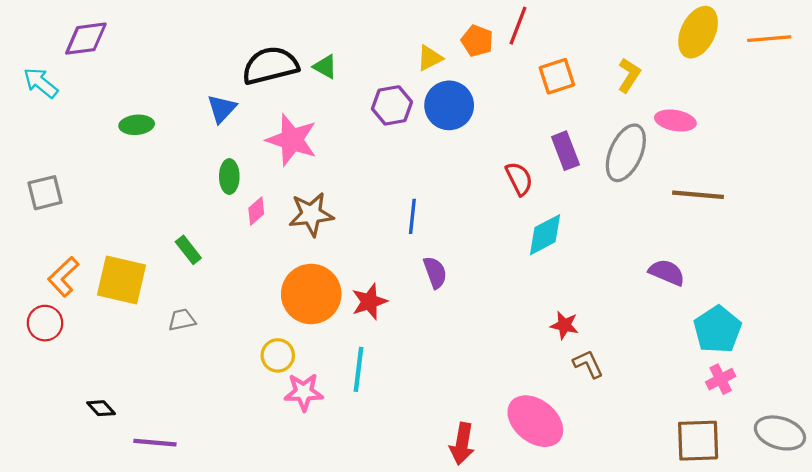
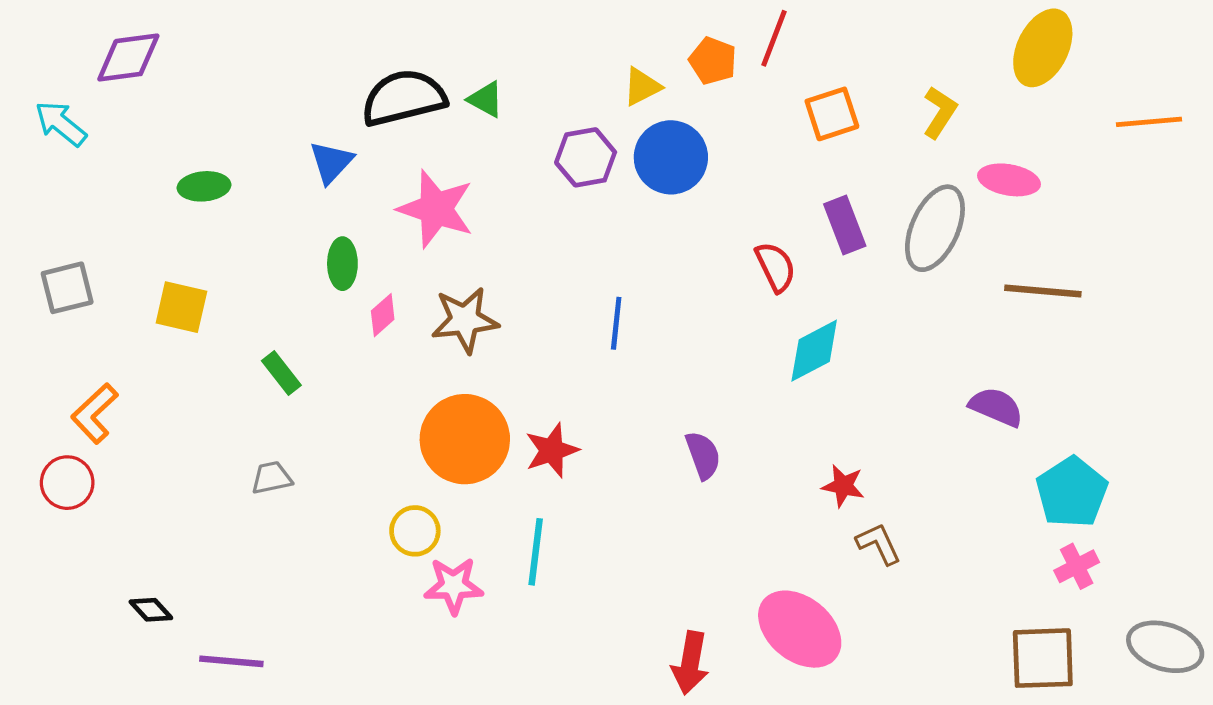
orange line: (769, 39) -> (1149, 122), moved
purple semicircle: (435, 272) -> (703, 455), moved
yellow square: (122, 280) -> (181, 307), moved, size x0.7

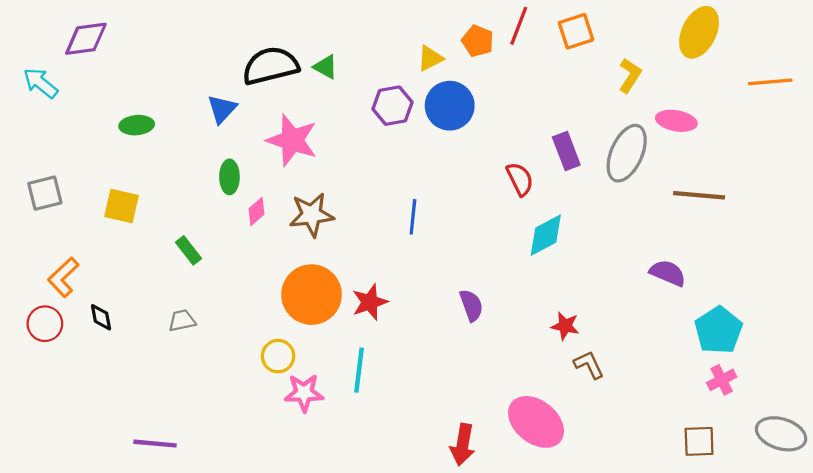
orange square: (832, 114) -> (576, 31), moved
black diamond: (151, 610) -> (101, 317), moved, turned 32
brown square: (1043, 658) -> (699, 441), size x0.7

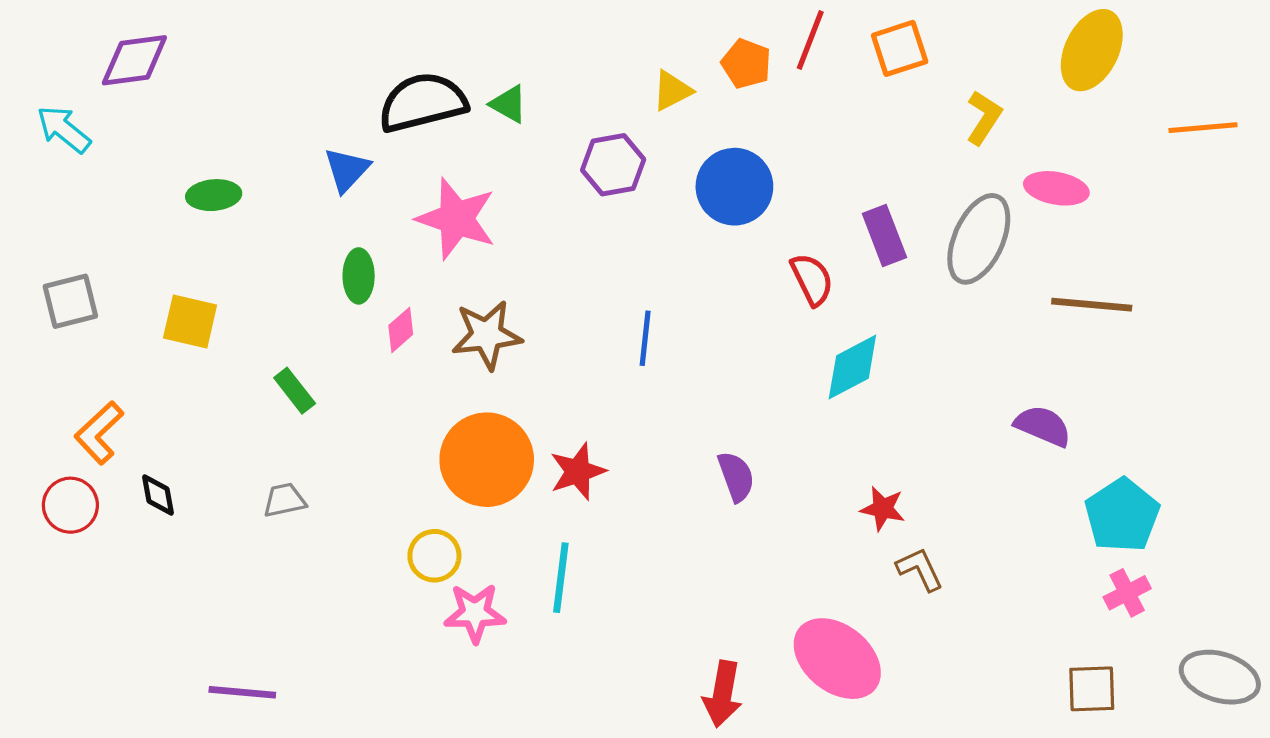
blue circle: (450, 106) -> (734, 187), moved

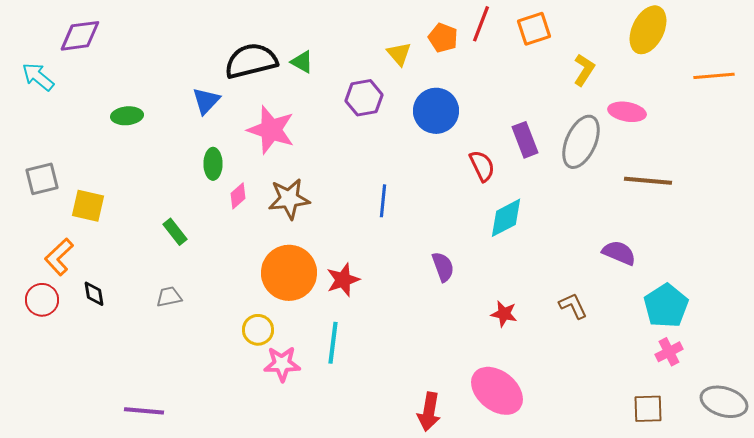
yellow triangle: (672, 91) -> (399, 54), turned -44
yellow square: (190, 321) -> (88, 206), moved
purple semicircle: (736, 477) -> (443, 267), moved
red star: (883, 509) -> (504, 314), moved
brown L-shape: (920, 569) -> (573, 306), moved

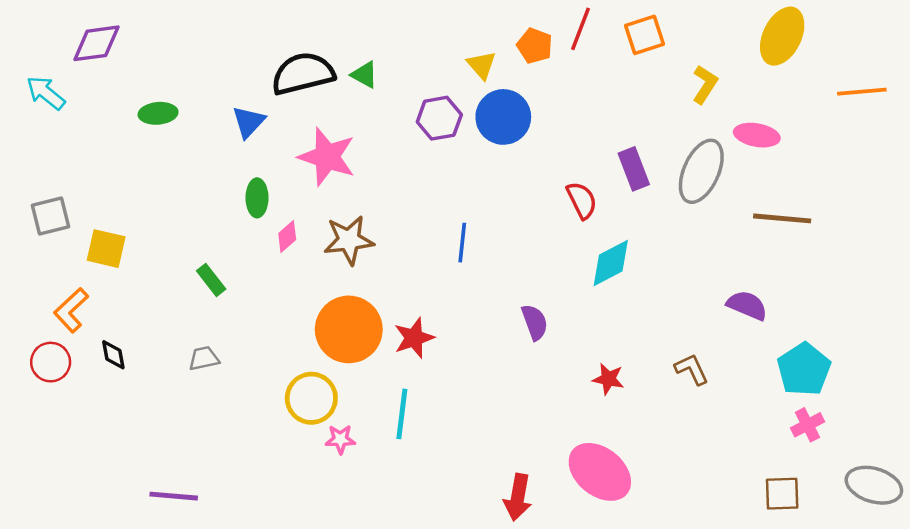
blue circle: (436, 111) -> (503, 117), moved
green ellipse: (127, 116) -> (158, 113), moved
yellow circle: (258, 330) -> (311, 398), size x1.4
pink star: (282, 364) -> (340, 439), size x0.7

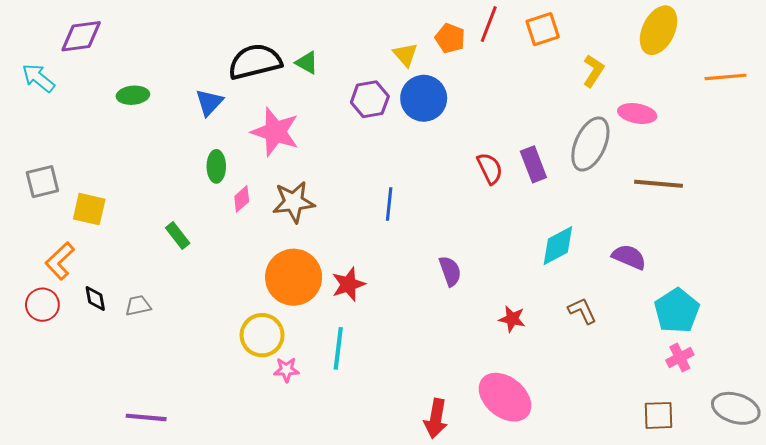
purple rectangle: (634, 169) -> (533, 164), moved
cyan diamond: (611, 263) -> (558, 246), moved
gray trapezoid: (204, 358) -> (138, 306), moved

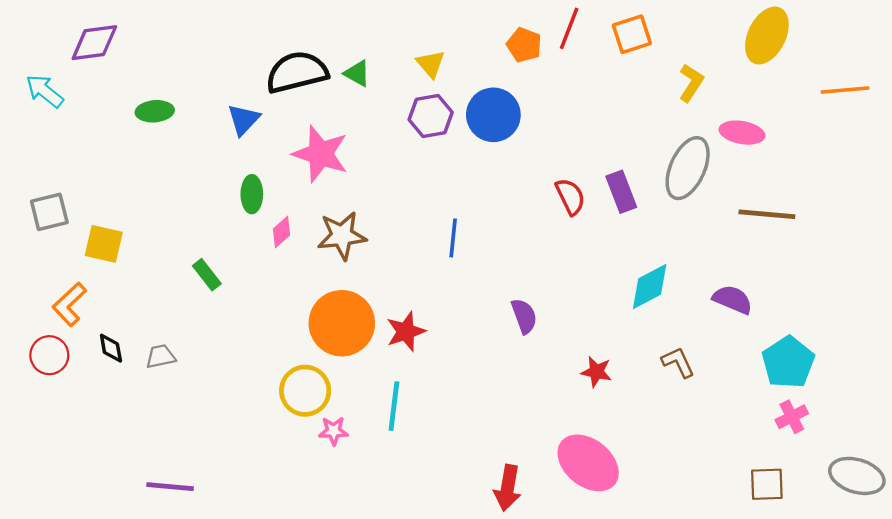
yellow triangle: (405, 55) -> (431, 64), moved

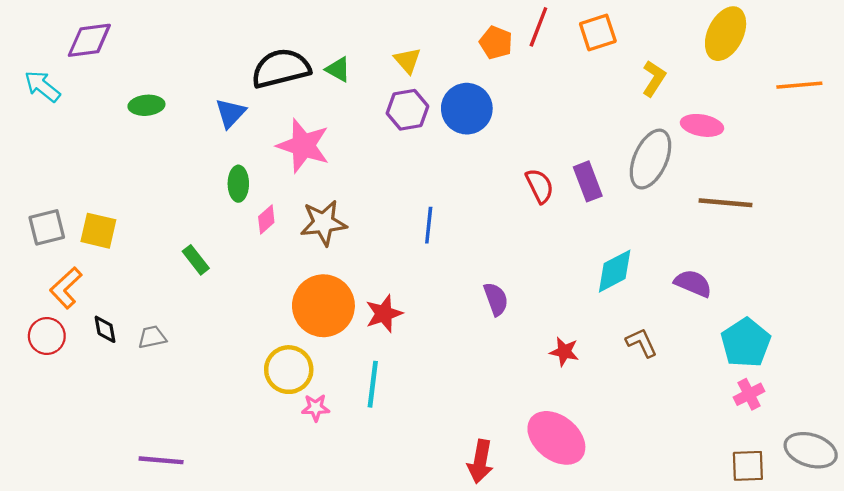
gray square: (49, 212) -> (47, 227), moved
brown square: (767, 484) -> (748, 466), moved

